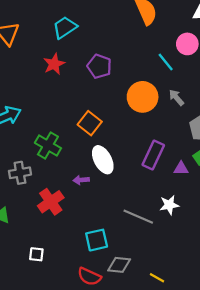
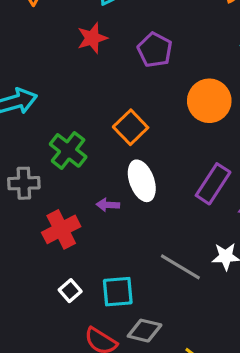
white square: (36, 254) -> (70, 291), moved, turned 35

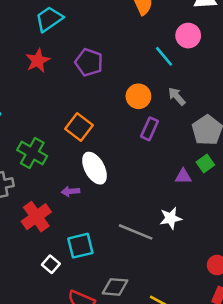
orange circle: (209, 101) -> (138, 96), size x0.7
purple rectangle: (213, 184) -> (149, 129), moved, size x0.7
cyan square: (118, 292) -> (80, 246), moved

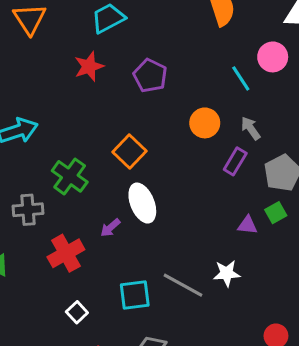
purple rectangle: (149, 129) -> (235, 161), moved
purple arrow: (70, 191) -> (110, 228), turned -42
cyan square: (80, 246) -> (135, 295), moved

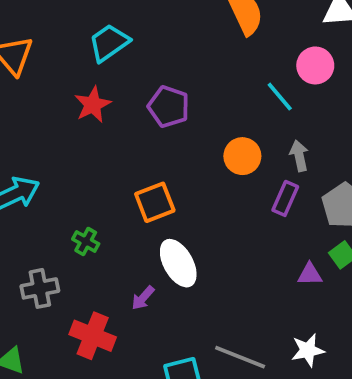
gray arrow: (251, 128) -> (299, 156), turned 30
orange square: (129, 152) -> (155, 202), turned 32
green cross: (70, 176) -> (86, 242), size x0.6
red cross: (66, 253) -> (93, 336), turned -32
white star: (227, 273) -> (308, 350), moved

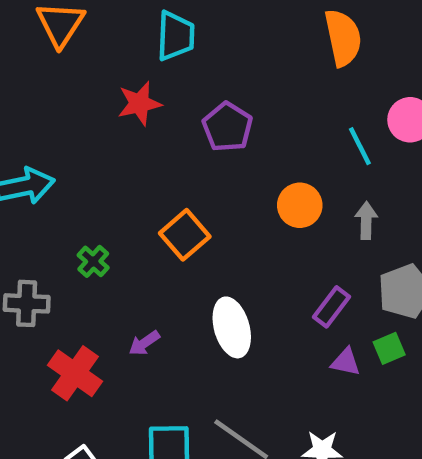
cyan trapezoid: (109, 43) -> (176, 36), turned 114
purple rectangle: (285, 198) -> (332, 307), moved
orange square: (155, 202) -> (185, 235), turned -33
white ellipse: (178, 263) -> (232, 327), moved

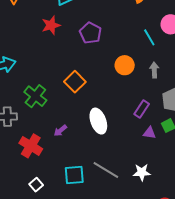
green cross: (93, 261) -> (35, 96), size x1.6

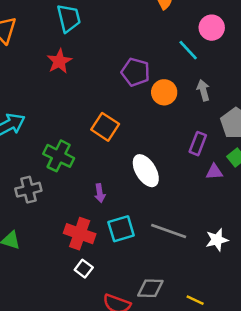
purple pentagon: (90, 33) -> (135, 72), moved
purple arrow: (60, 131) -> (100, 193), turned -48
red cross: (31, 146) -> (80, 234), moved
white star: (142, 172) -> (217, 240), moved
cyan square: (74, 175) -> (121, 229), moved

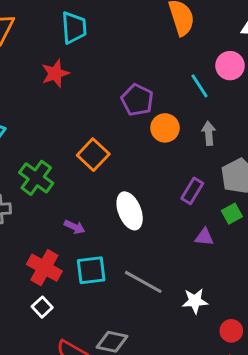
purple triangle: (214, 172) -> (204, 237), moved
purple arrow: (100, 193) -> (74, 227), turned -66

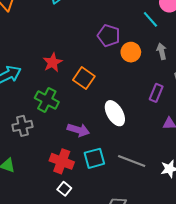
red star: (55, 73) -> (53, 62), moved
purple arrow: (74, 227) -> (78, 130), size x1.5

